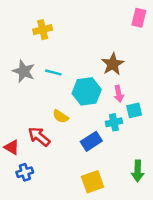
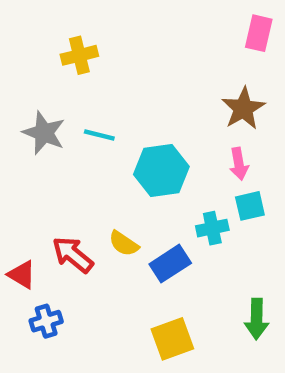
brown star: (113, 64) -> (243, 108), moved
pink arrow: (119, 94) -> (239, 164), moved
yellow semicircle: (60, 116) -> (124, 244), moved

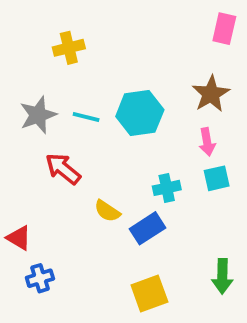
gray star: (44, 133) -> (38, 115), turned 30
cyan hexagon: (161, 171) -> (140, 113), moved
cyan cross: (212, 228) -> (167, 188), moved
red arrow: (73, 255) -> (63, 169), moved

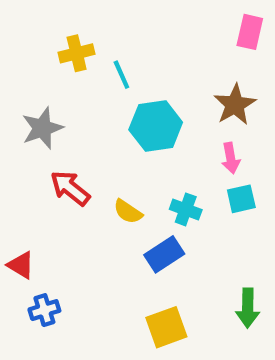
cyan line: (86, 117) -> (121, 75), moved, turned 52
cyan cross: (167, 188) -> (186, 209), turned 32
yellow semicircle: (107, 211) -> (128, 212), moved

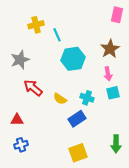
red triangle: (21, 265) -> (17, 120), moved, turned -32

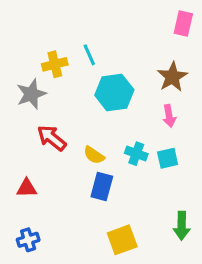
yellow cross: (36, 25) -> (55, 64), moved
cyan square: (113, 93) -> (168, 158), moved
blue rectangle: (77, 119) -> (102, 187), moved, turned -42
blue cross: (21, 145) -> (28, 240), moved

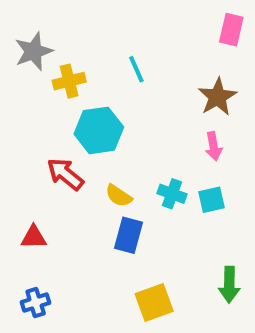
cyan line: (89, 55) -> (136, 69), moved
cyan hexagon: (114, 92) -> (99, 130), moved
gray star: (31, 94) -> (34, 51), moved

